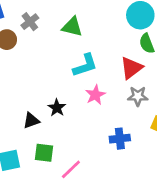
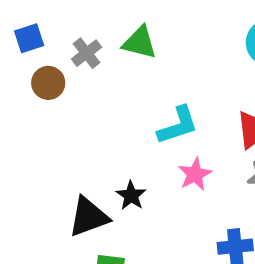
green triangle: (72, 27) -> (140, 43), moved
black triangle: (31, 121) -> (89, 217), size x1.5

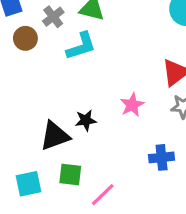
cyan L-shape: (178, 125) -> (81, 46), moved
black star: (131, 196) -> (86, 120), turned 30

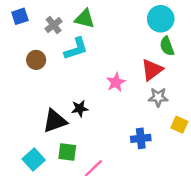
brown circle: (25, 38) -> (36, 60), moved
pink star: (132, 105) -> (116, 82), moved
cyan square: (28, 184) -> (34, 160), turned -30

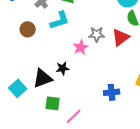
pink star: (116, 82) -> (81, 47), moved
gray star: (158, 97) -> (97, 34), moved
cyan square: (34, 160) -> (18, 88), moved

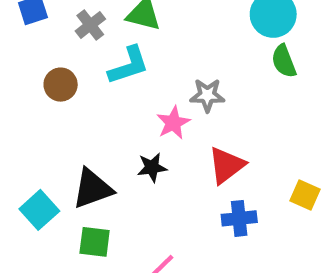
red triangle: (121, 37) -> (226, 165), moved
black star: (63, 68) -> (152, 167), moved
green square: (53, 103) -> (95, 242), moved

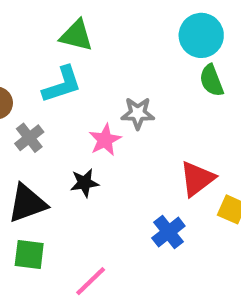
gray cross: (90, 25) -> (29, 138), moved
red triangle: (226, 165) -> (197, 179), moved
blue cross: (239, 218) -> (168, 232), turned -32

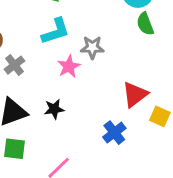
cyan L-shape: (62, 85) -> (56, 31), moved
black star: (85, 183) -> (54, 109), moved

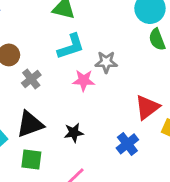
pink star: (69, 67) -> (84, 80), turned 30
black star: (54, 109) -> (74, 133), moved

